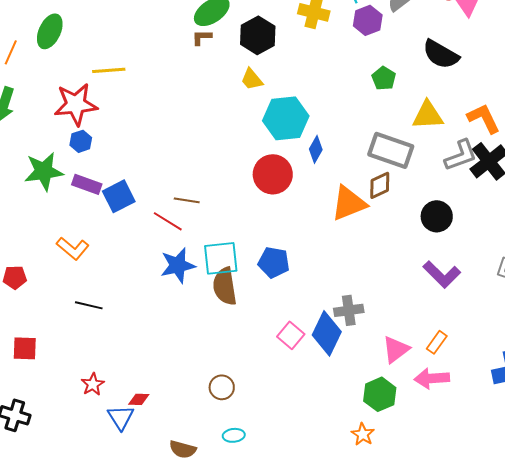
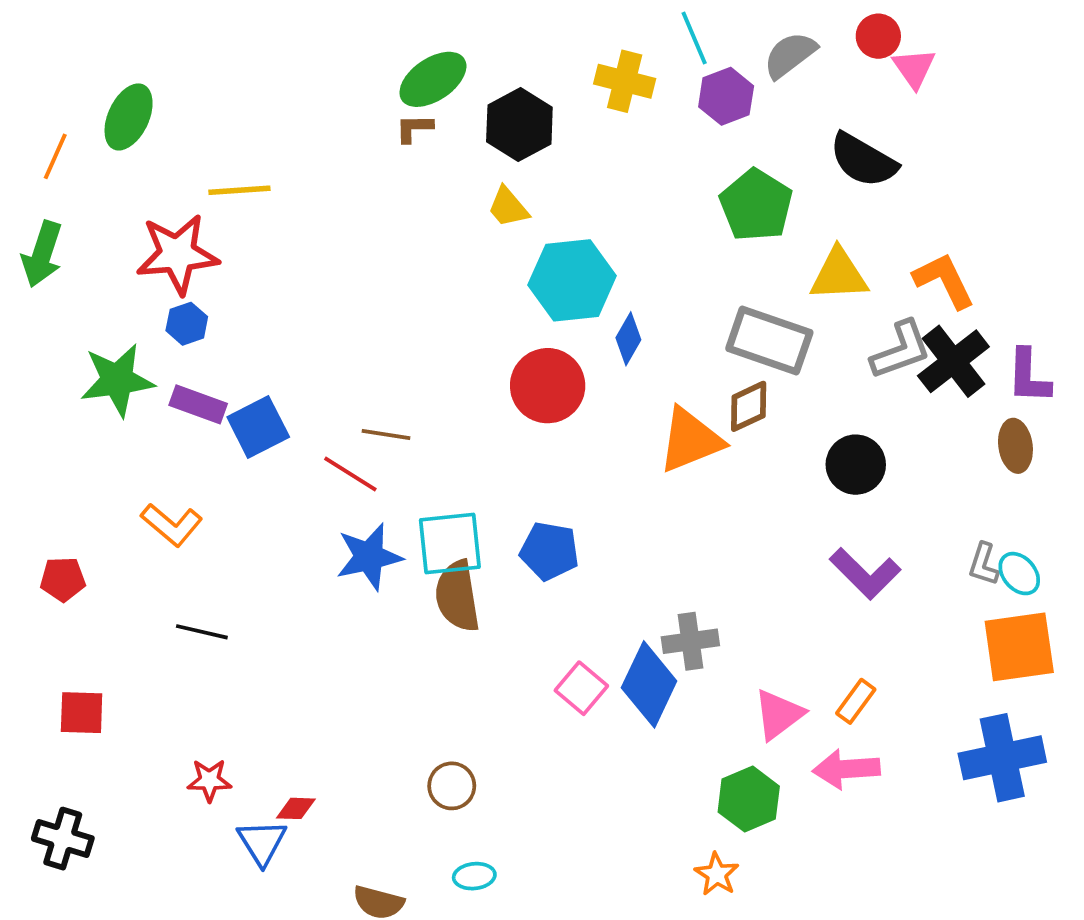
green pentagon: (384, 78) -> (756, 205), size x1.6
red star: (93, 384) -> (209, 780), turned 30

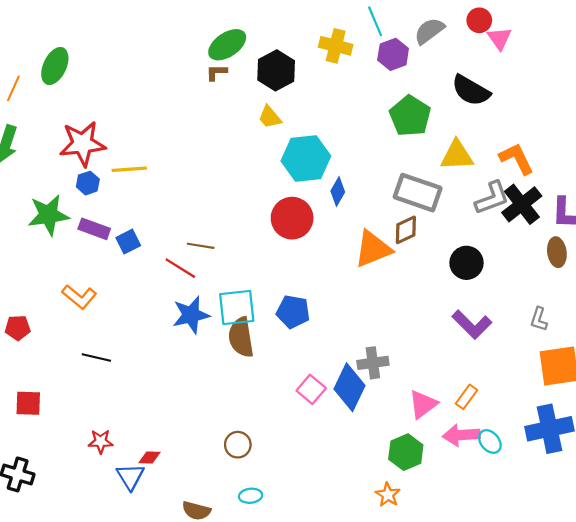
yellow line: (239, 190) -> (129, 169), moved
blue square: (258, 427) -> (128, 242), size x0.7
cyan ellipse: (1019, 574) -> (490, 442), moved

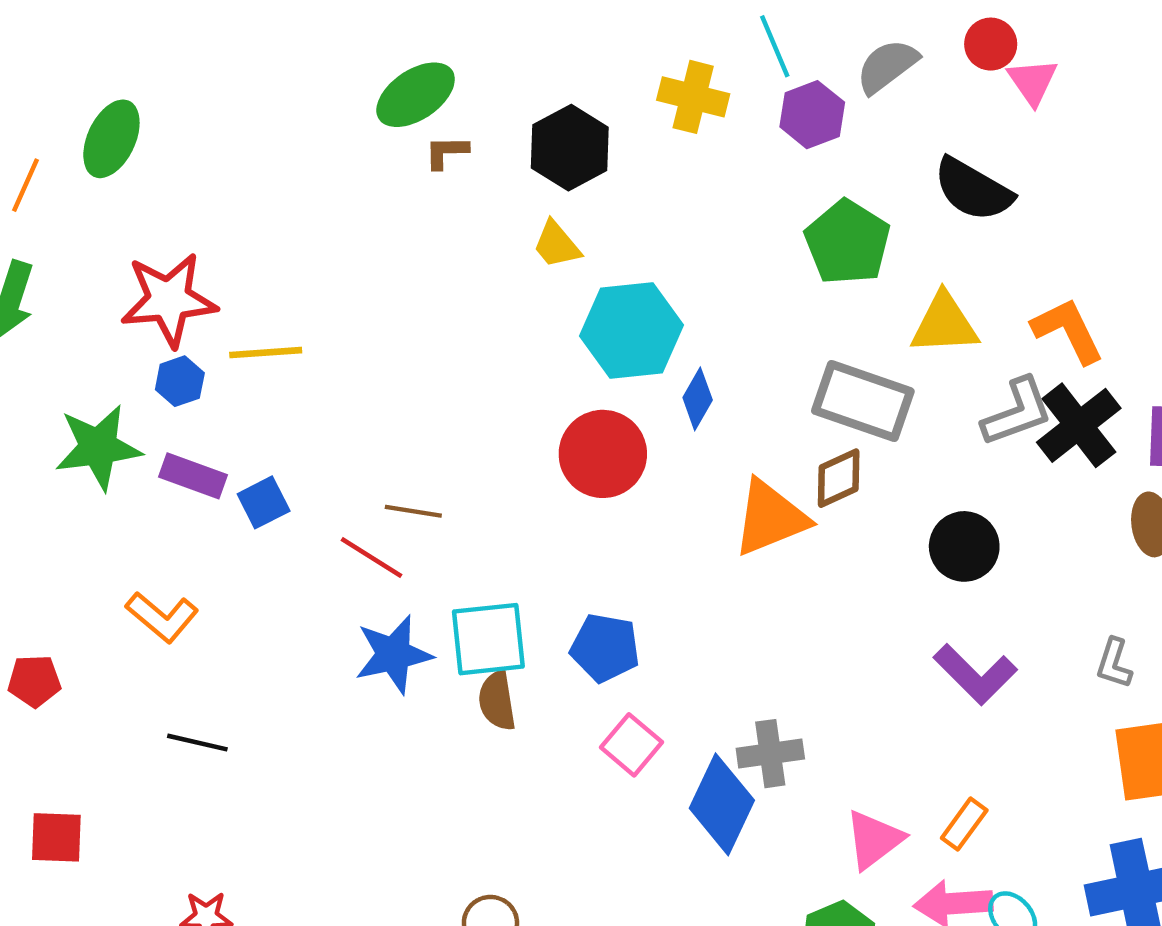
green ellipse: (227, 45) -> (416, 95), moved
brown semicircle: (241, 337) -> (497, 701), size x0.7
pink square: (311, 389) -> (632, 745), moved

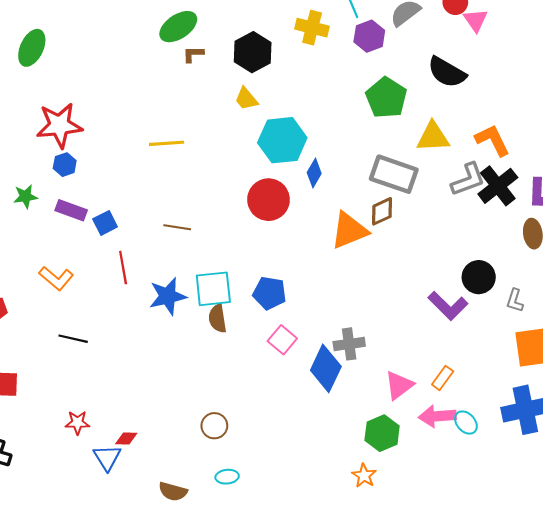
yellow line: (266, 353) -> (167, 143), moved
green star: (98, 447) -> (25, 196), size x0.6
black circle: (964, 546) -> (479, 277), moved
red line: (371, 557) -> (123, 268), moved, turned 48

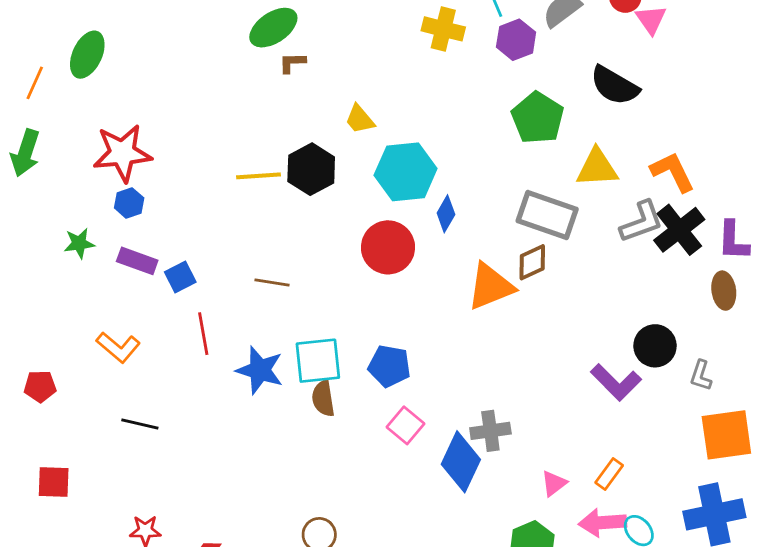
black hexagon: (253, 52) -> (311, 169), moved
blue star: (168, 296) -> (260, 370), turned 30
pink triangle: (399, 385) -> (554, 483), size x0.7

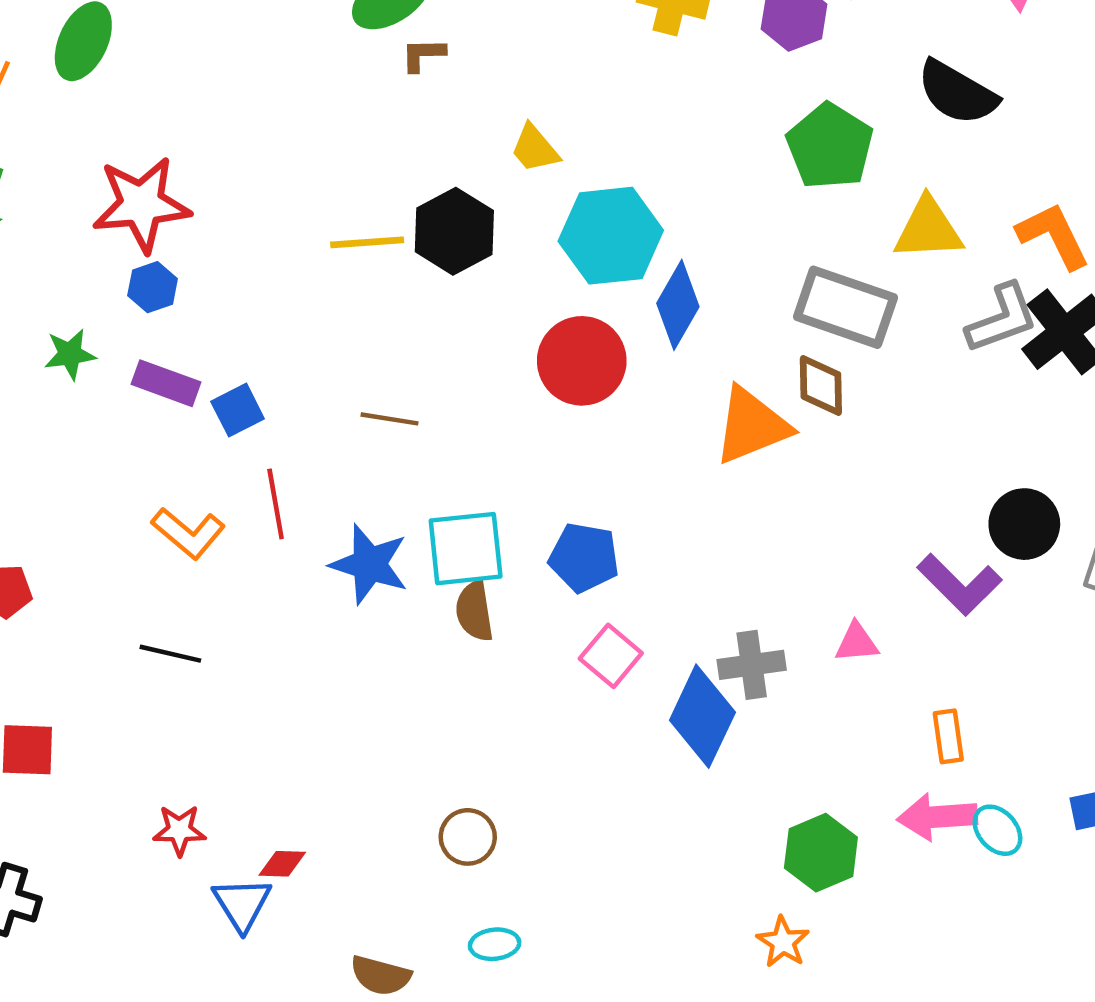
blue diamond: (446, 214) -> (678, 305), size x1.4
brown diamond: (532, 262) -> (821, 385), turned -66
orange L-shape: (118, 347) -> (188, 533), moved
orange rectangle: (609, 474) -> (948, 736), turned -44
pink triangle: (554, 483) -> (857, 642), moved, turned 32

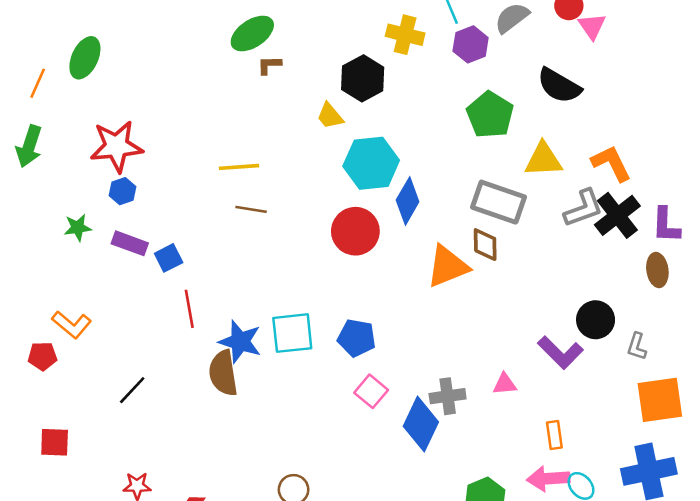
black hexagon: (454, 231) -> (363, 78), moved
brown line: (390, 419) -> (251, 209), moved
orange L-shape: (188, 533) -> (72, 325), moved
brown semicircle: (474, 611) -> (223, 373), moved, size x1.4
black line: (170, 654) -> (132, 390), turned -60

